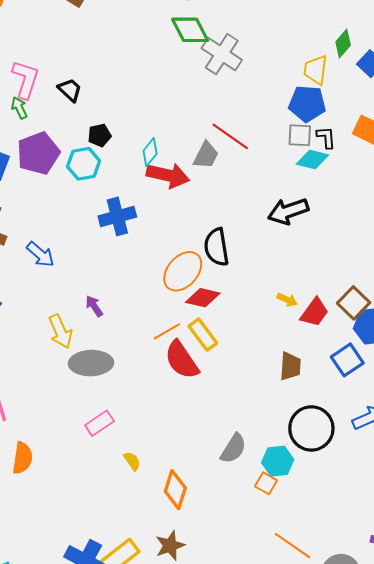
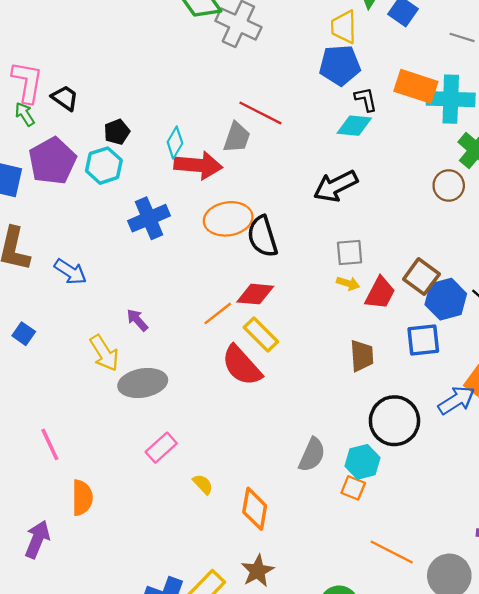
black trapezoid: (70, 90) -> (65, 98), moved
gray square: (300, 135) -> (350, 253), moved
orange ellipse: (183, 271) -> (228, 219), moved, turned 48
orange line: (167, 331) -> (218, 313), moved
blue square: (347, 360) -> (423, 340), turned 36

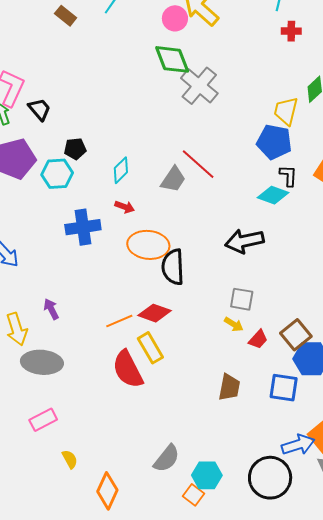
red arrow: (198, 165) -> (125, 207), moved, size x0.5
red trapezoid: (380, 293) -> (258, 339), size x0.7
black circle: (394, 421) -> (270, 478), moved

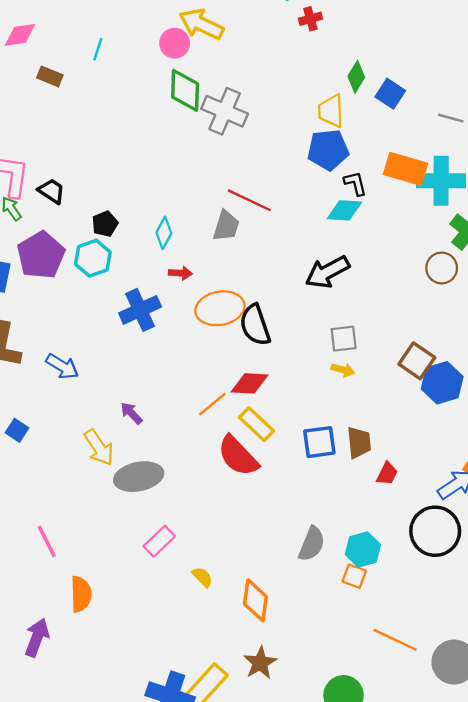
green diamond: (172, 59) -> (185, 90), turned 39
red trapezoid: (258, 339) -> (387, 474), moved
blue square: (284, 388) -> (319, 442), moved

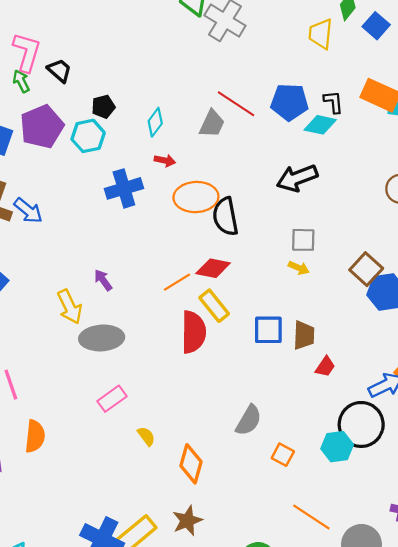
blue pentagon: (328, 150) -> (289, 102), moved
blue arrow: (62, 366) -> (28, 211), moved
red semicircle: (238, 456) -> (194, 332), turned -144
cyan hexagon: (363, 550) -> (337, 447), moved

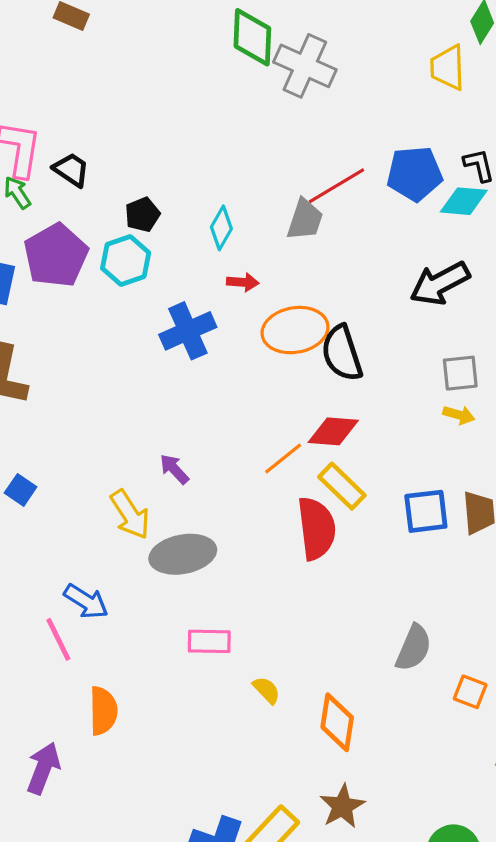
red line: (236, 104) -> (336, 186), turned -57
blue arrow: (28, 211) -> (86, 601), moved
pink rectangle: (112, 399) -> (209, 641), turned 44

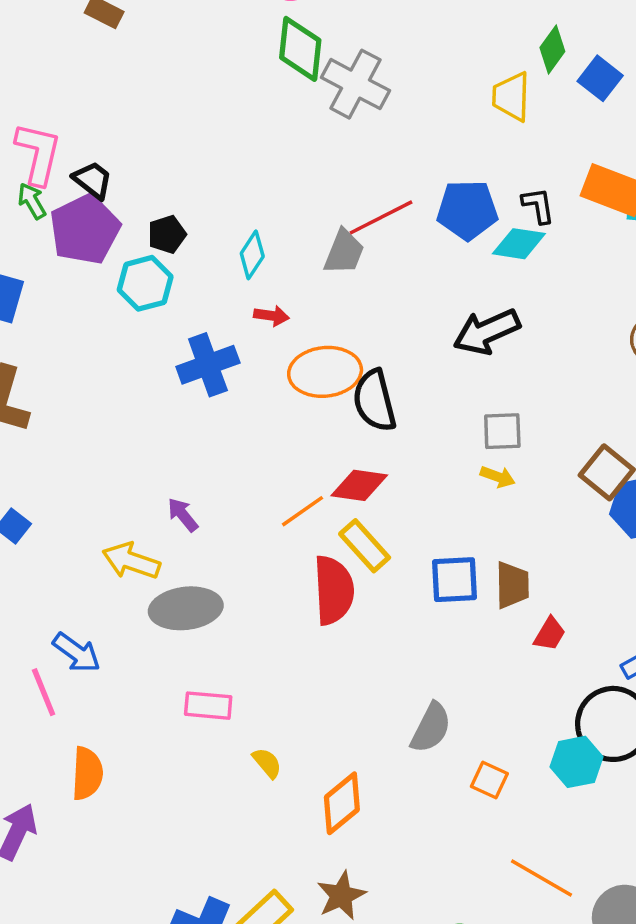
purple pentagon: (56, 255) -> (85, 229), moved
yellow arrow: (130, 514) -> (131, 561), turned 138
orange diamond: (337, 722) -> (342, 803), turned 38

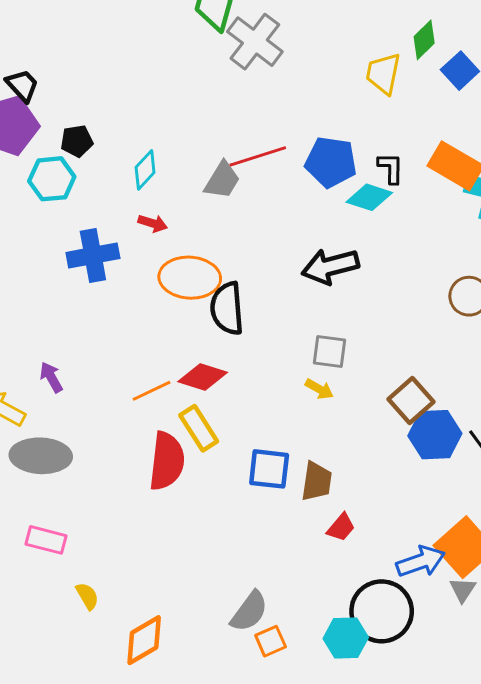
gray semicircle: (431, 728) -> (249, 611), moved
orange square: (489, 780) -> (271, 641), turned 32

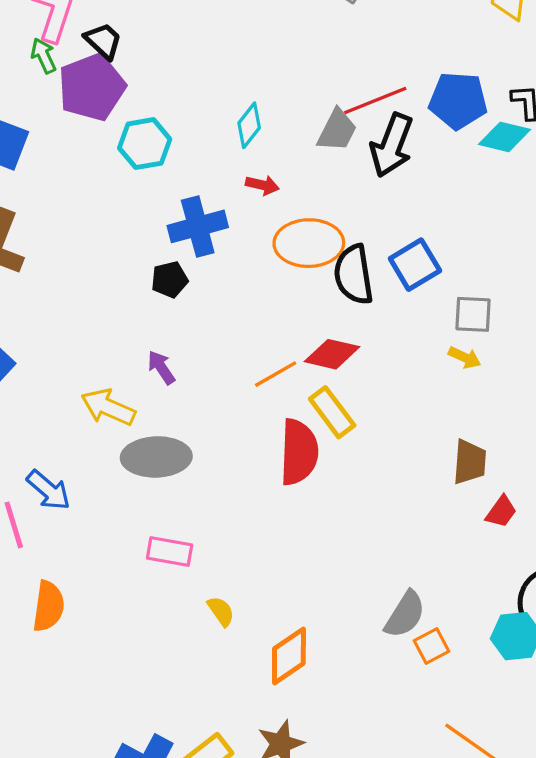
black pentagon: (77, 141) -> (170, 280), moved
black arrow: (330, 266) -> (392, 145), moved, turned -50
blue square: (269, 469) -> (415, 265), moved, turned -33

